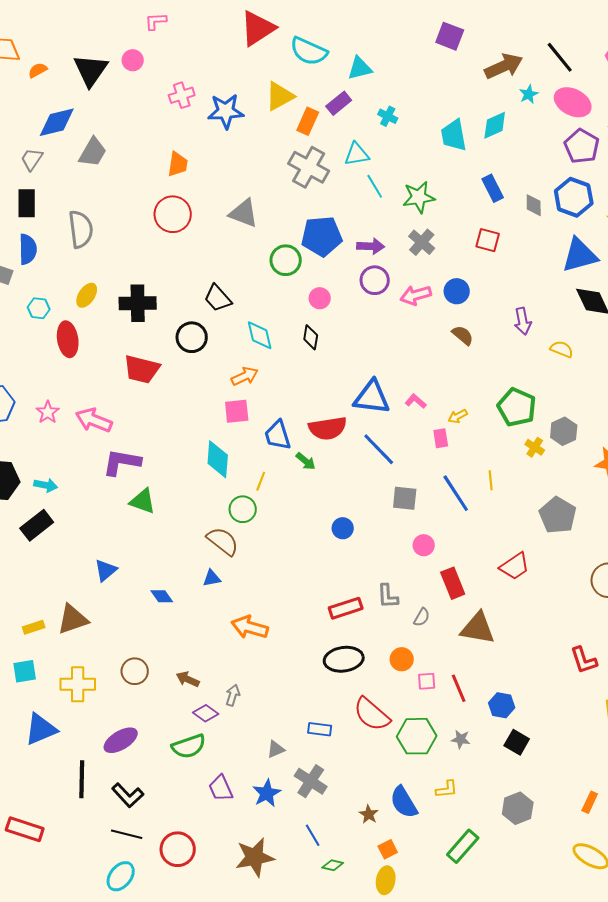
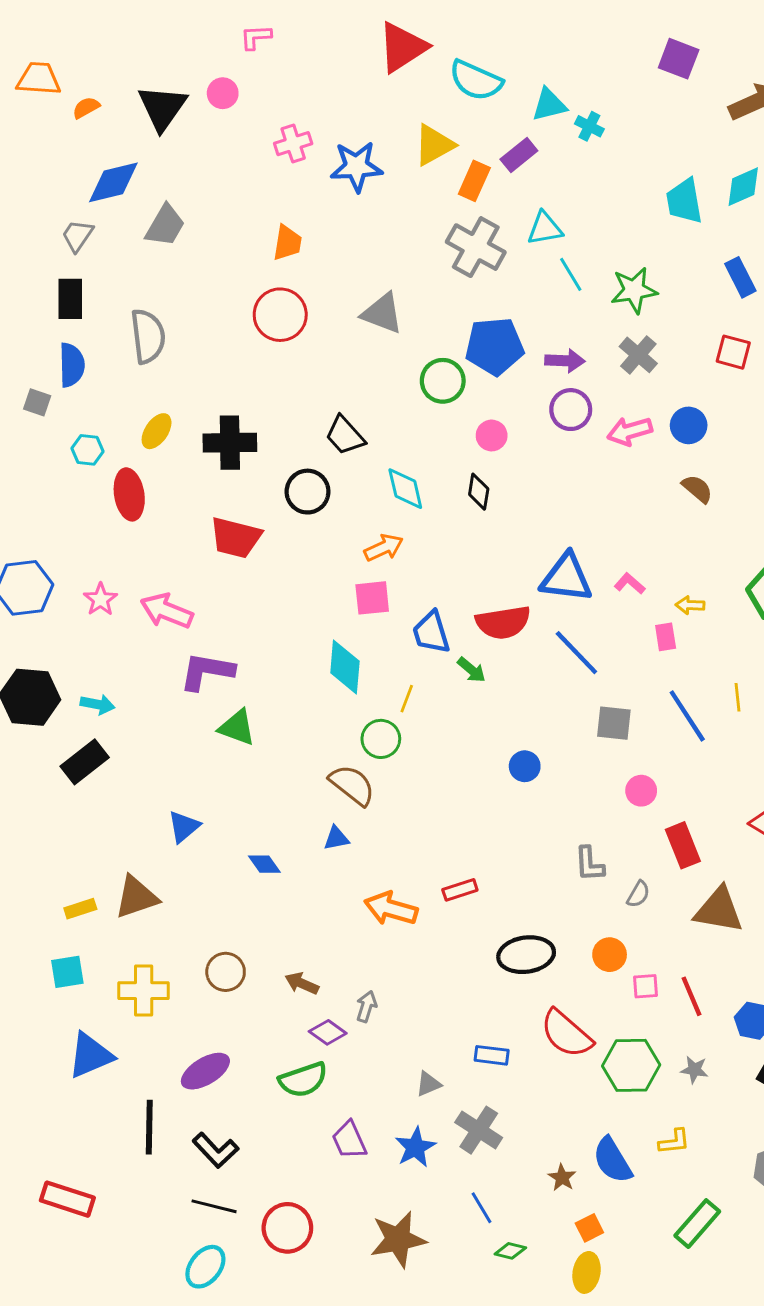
cyan cross: (388, 116) -> (589, 126), moved
yellow arrow: (458, 416) -> (690, 605), turned 30
red rectangle: (346, 608) -> (460, 890), moved, size x0.7

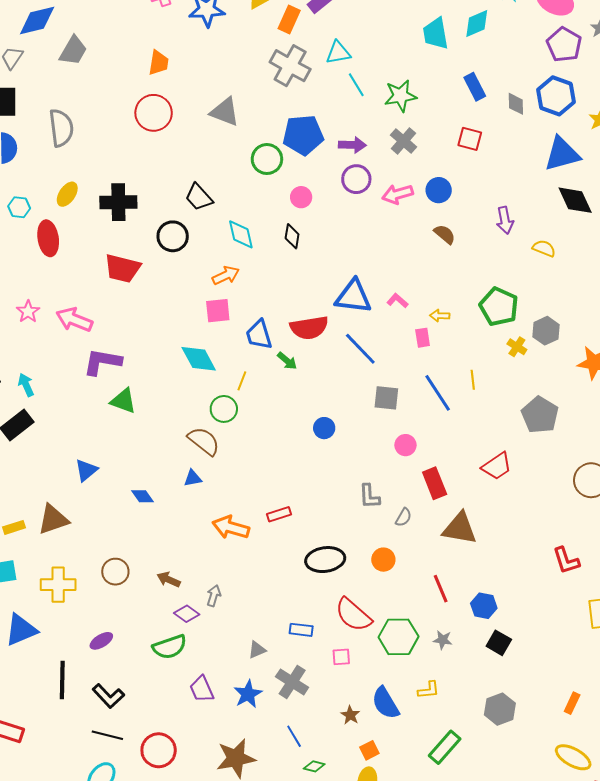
cyan diamond: (345, 667) -> (199, 359), turned -33
cyan arrow: (98, 704) -> (26, 385), turned -125
pink square: (645, 986) -> (341, 657), moved
purple ellipse: (205, 1071) -> (101, 641), size x0.7

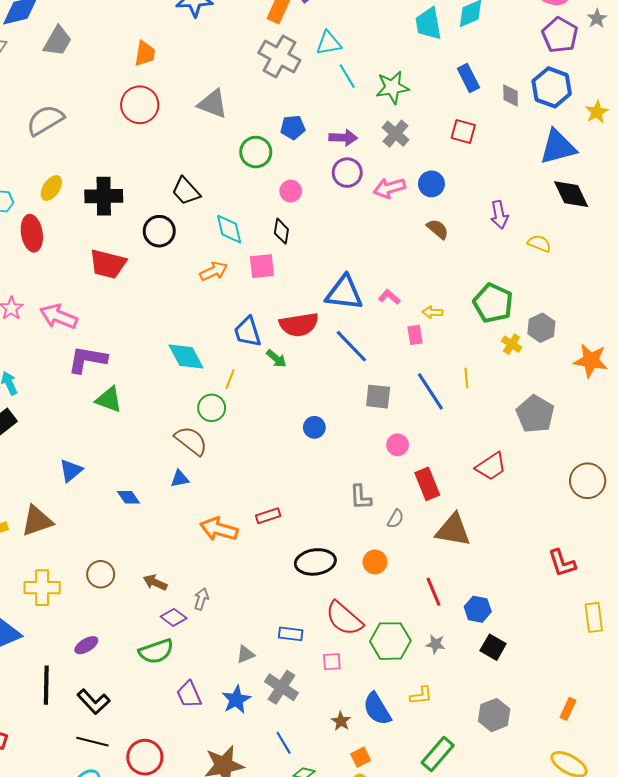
gray semicircle: (61, 128) -> (45, 120), turned -114
blue pentagon: (303, 135) -> (293, 127), size x0.6
pink square: (218, 311) -> (262, 266), moved

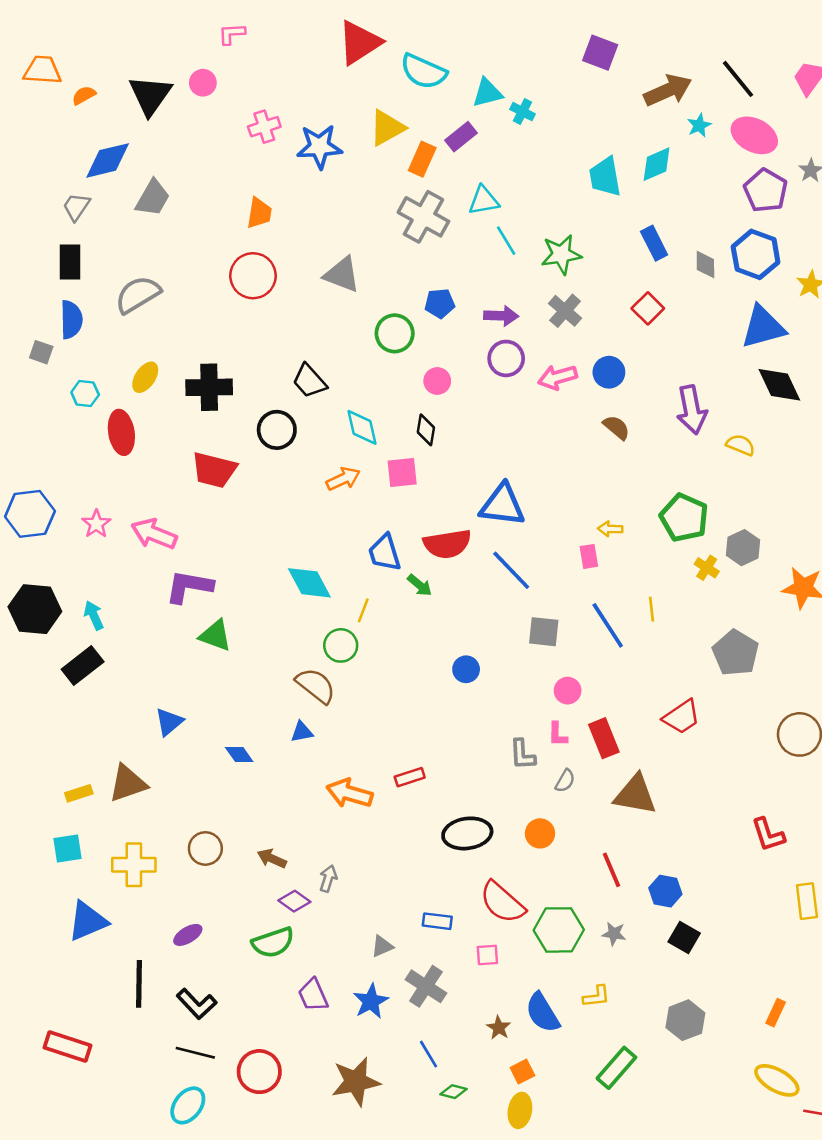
red square: (463, 132) -> (648, 308), turned 30
purple arrow: (499, 215) -> (692, 410), size x1.4
pink L-shape: (389, 297) -> (558, 734), moved, turned -130

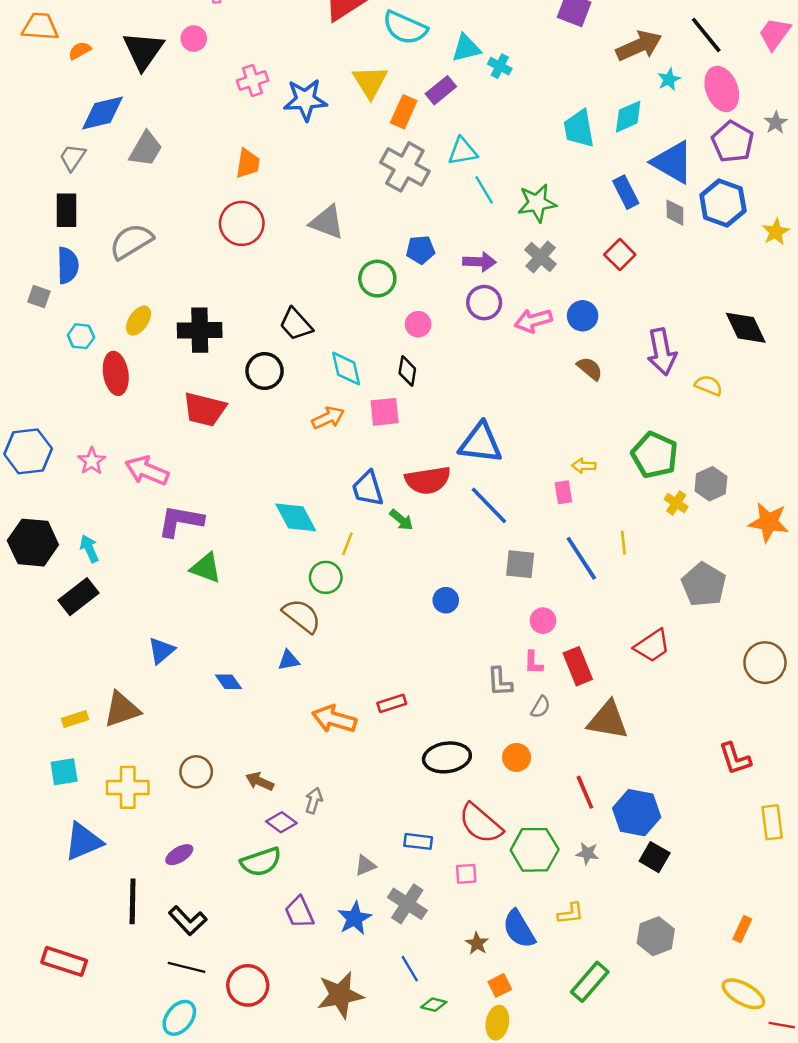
yellow triangle: (387, 128) -> (370, 82), turned -33
pink ellipse: (754, 135) -> (722, 89), turned 42
blue triangle: (763, 327) -> (673, 162), moved, turned 45
blue hexagon: (665, 891) -> (637, 813), size x1.5

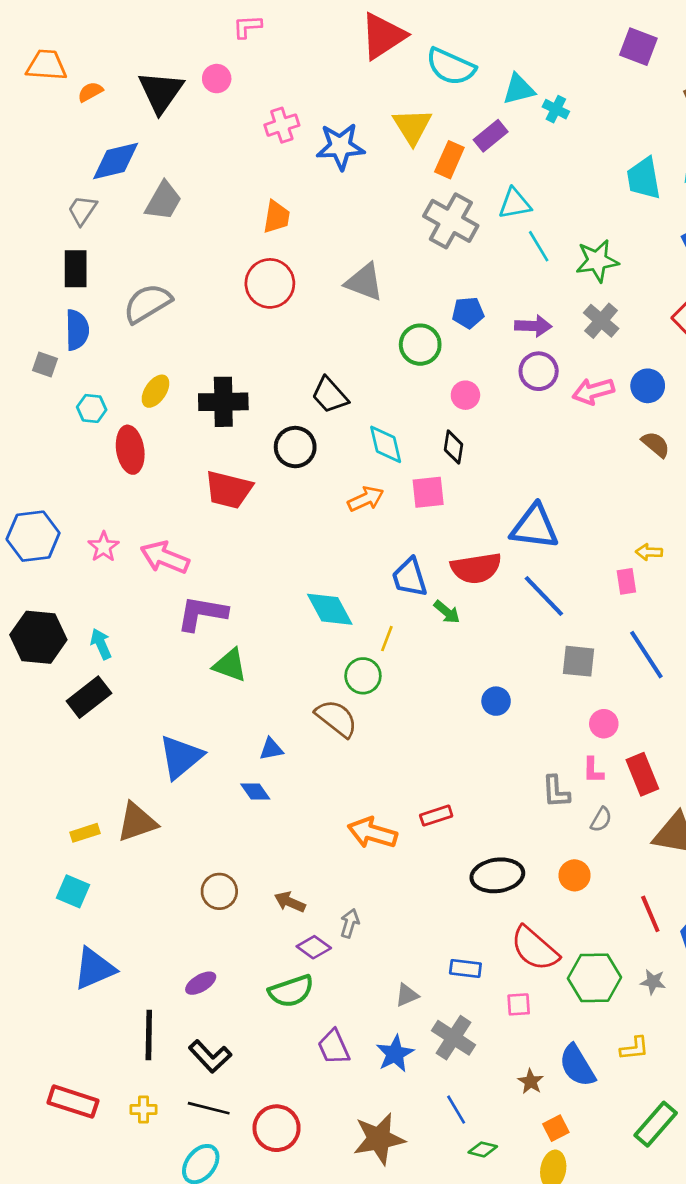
blue triangle: (161, 651) -> (181, 757), size x1.5
blue triangle: (289, 660) -> (271, 749), moved
cyan square: (64, 772) -> (73, 891), turned 32
yellow cross: (128, 787) -> (143, 1110), moved, size x0.6

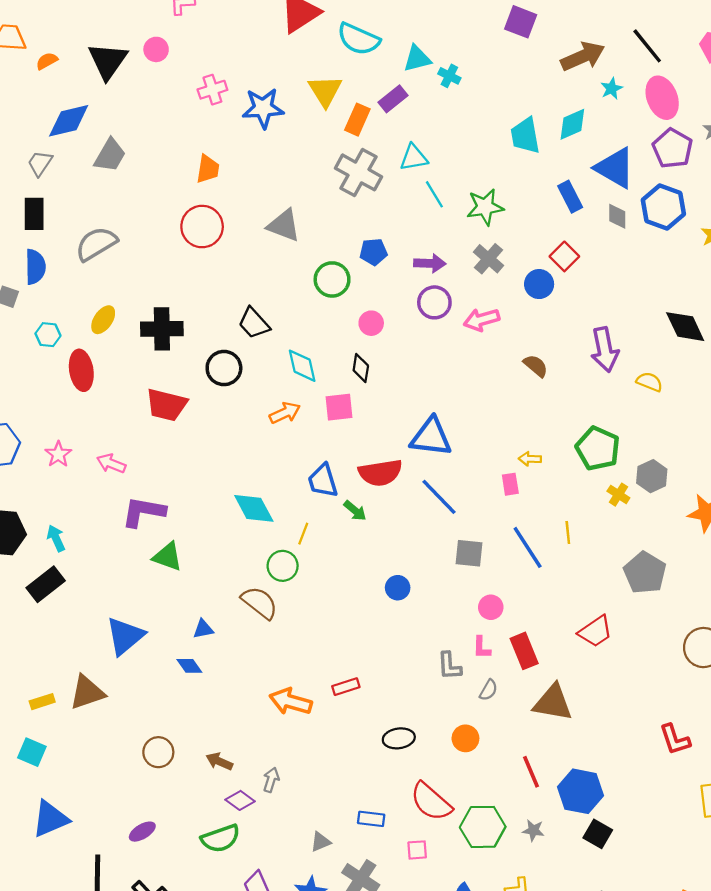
blue circle: (648, 386) -> (539, 284), moved
pink arrow: (165, 557) -> (111, 463), size x0.7
black ellipse: (497, 875) -> (399, 738), size x0.7

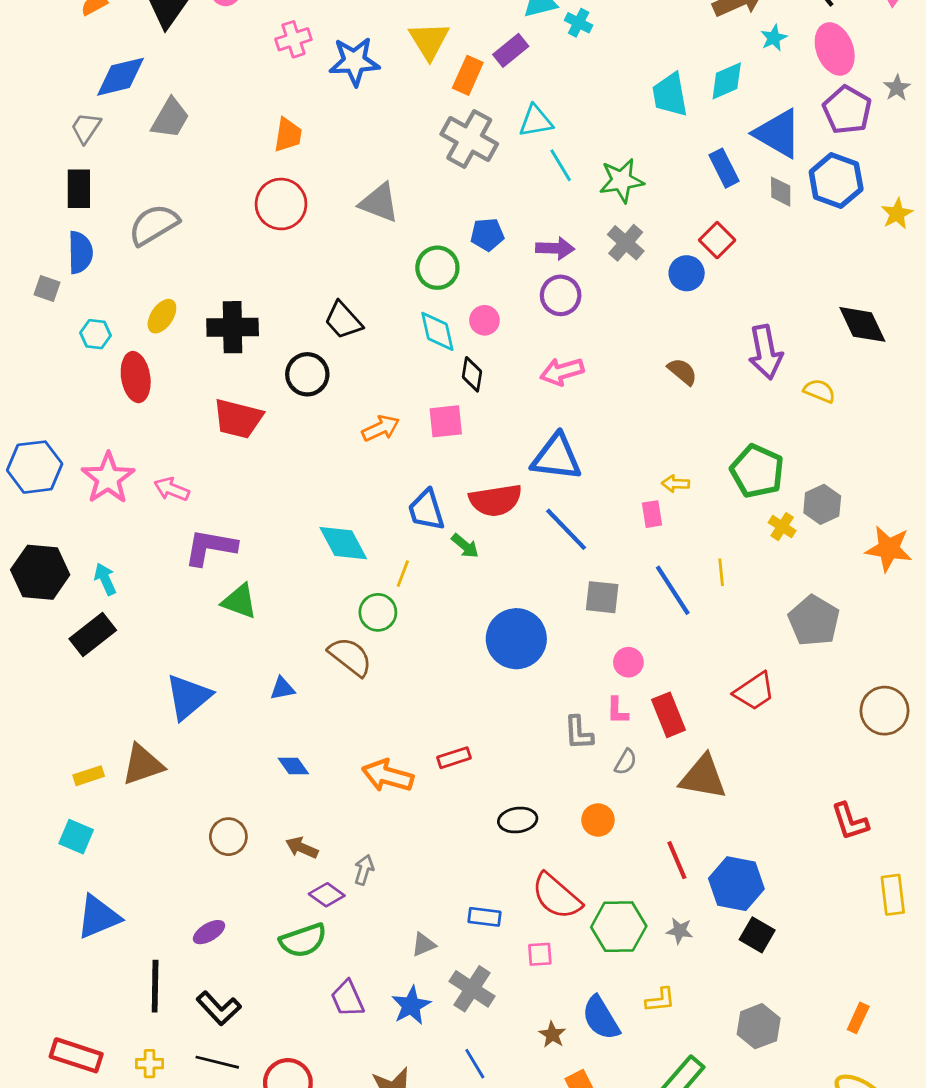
pink arrow: (482, 320) -> (562, 372), moved
cyan diamond: (302, 366) -> (437, 331), moved
pink star: (58, 454) -> (108, 478), size x1.6
blue circle: (398, 588) -> (516, 639), size x2.0
blue diamond: (189, 666) -> (293, 766), moved

